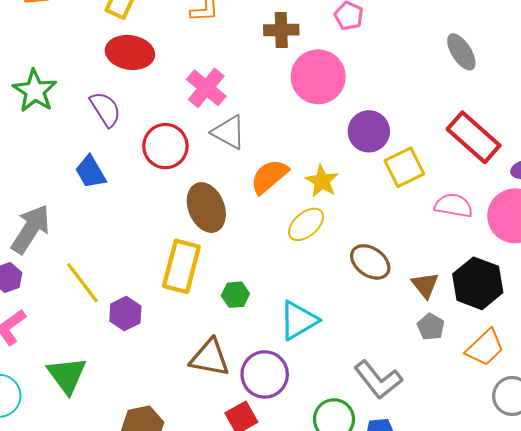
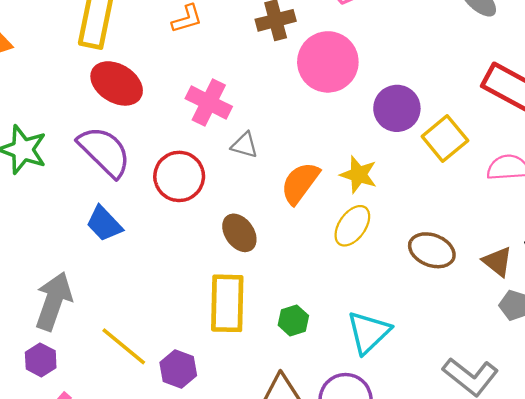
red ellipse: (130, 52) -> (117, 83), turned 36
purple semicircle: (105, 109) -> (104, 152), size x1.4
gray triangle: (229, 132) -> (245, 145), size x0.7
brown ellipse: (206, 208) -> (239, 233), size x0.7

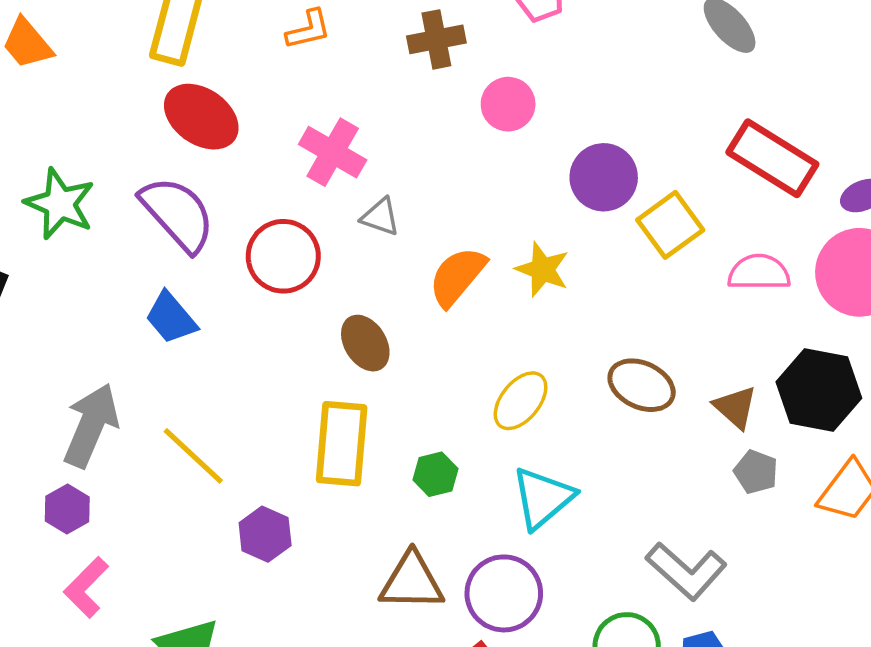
pink circle: (328, 62) -> (508, 104), size x0.6
yellow ellipse: (352, 226) -> (521, 401), moved
yellow line: (124, 346) -> (193, 456), moved

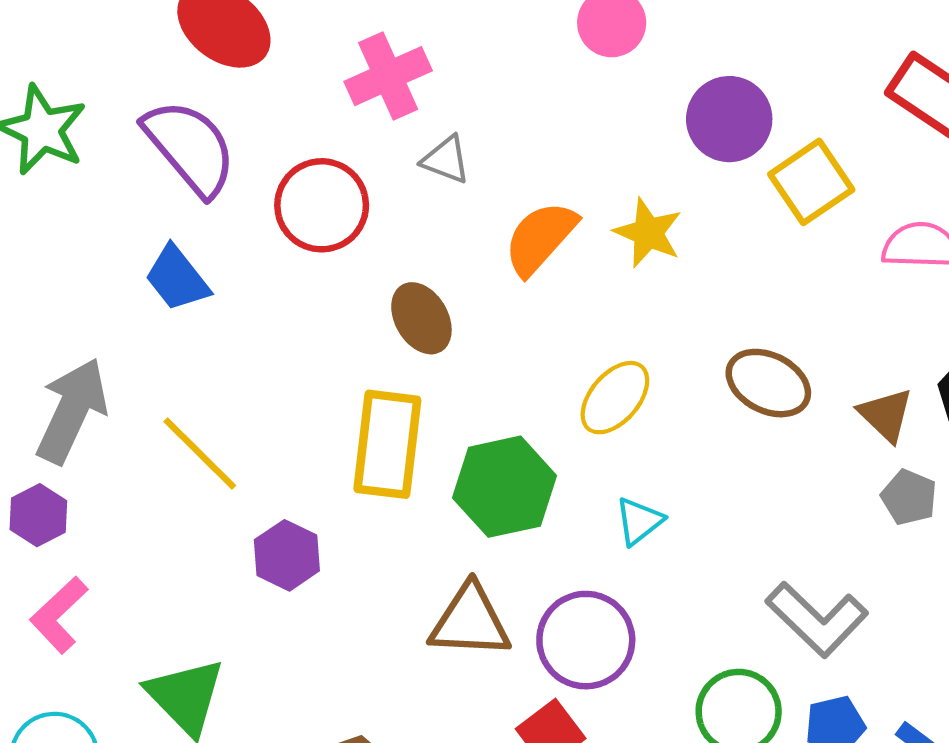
pink cross: (333, 152) -> (388, 76), turned 34
green hexagon: (435, 474) -> (504, 487), size x1.8
cyan triangle: (543, 498) -> (639, 521), size x0.6

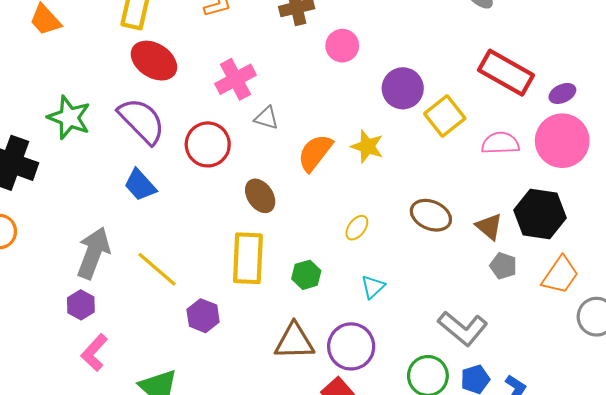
yellow ellipse: (615, 398) -> (357, 228), size x0.7
green hexagon: (504, 487) -> (306, 275), size x0.6

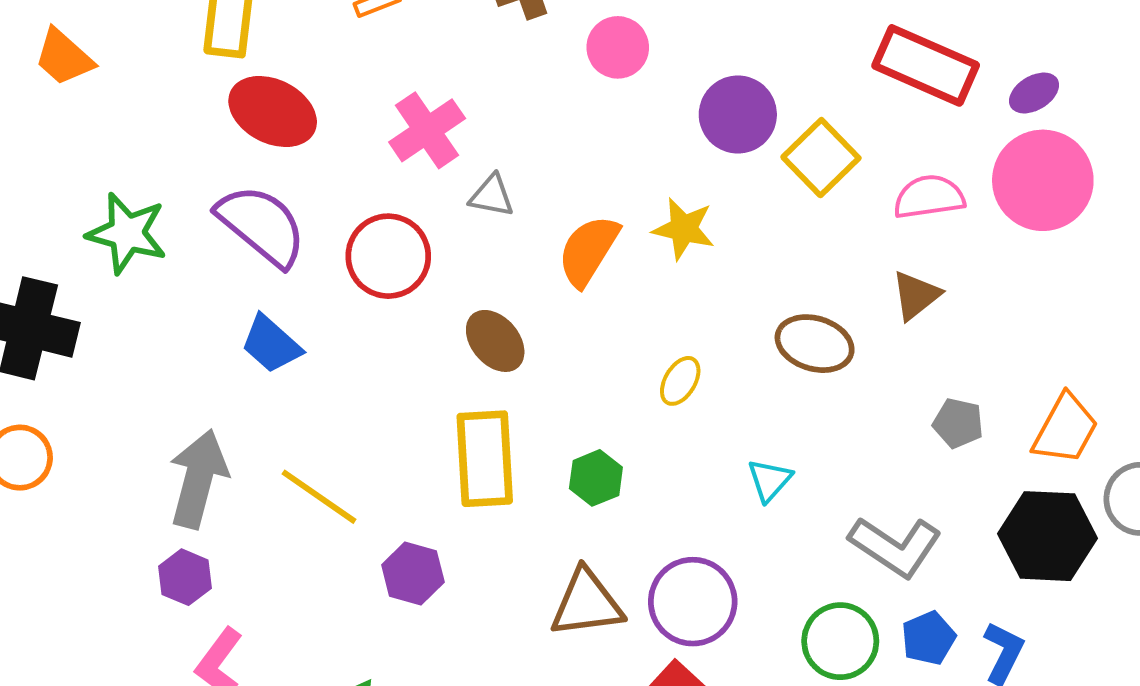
black hexagon: (540, 214) -> (1047, 536), moved
brown triangle: (489, 227) -> (916, 295), moved, turned 48
cyan triangle: (373, 287) -> (770, 480), moved

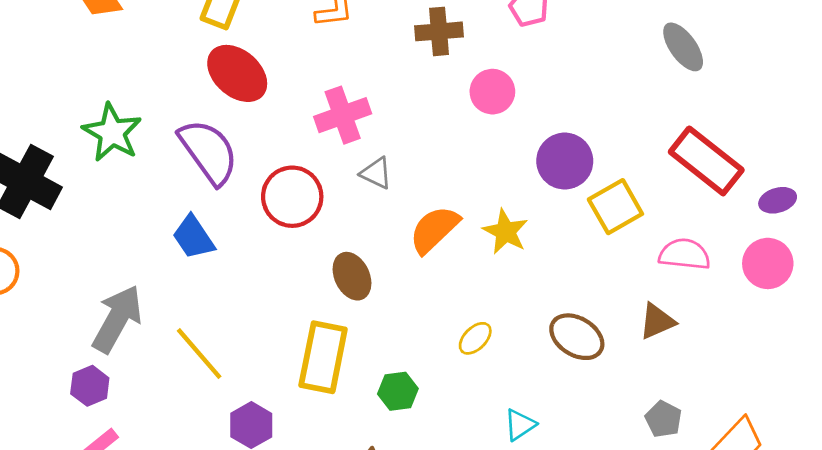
pink circle: (1043, 180) -> (768, 263), size x0.7

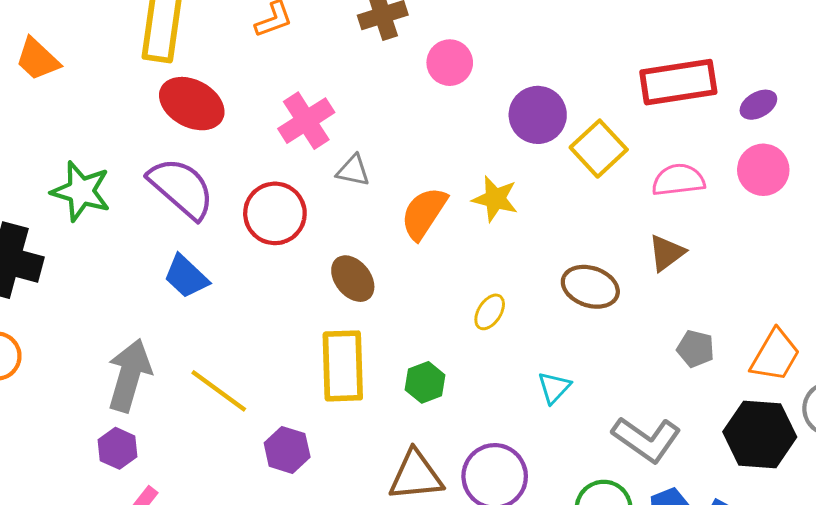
red rectangle: (706, 161) -> (678, 82), turned -34

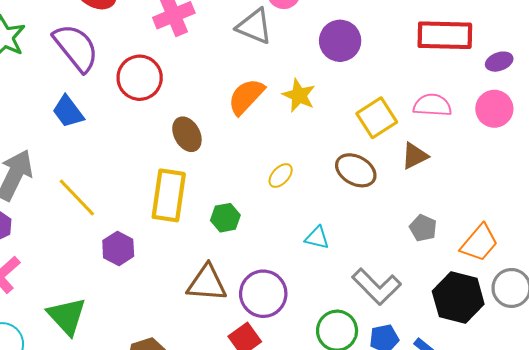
yellow square: (599, 149) -> (377, 118), moved
gray triangle: (353, 171) -> (254, 26), moved, size x1.5
cyan triangle: (554, 387) -> (317, 238), turned 50

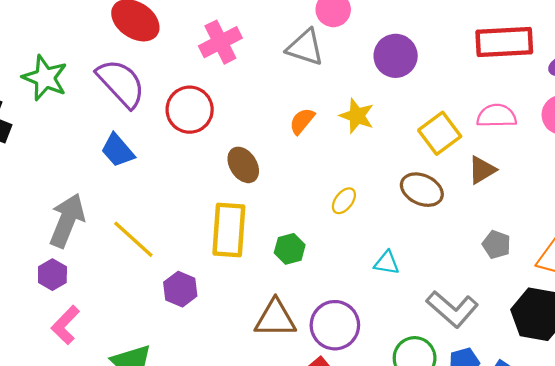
orange semicircle: (246, 97) -> (302, 121), size x0.7

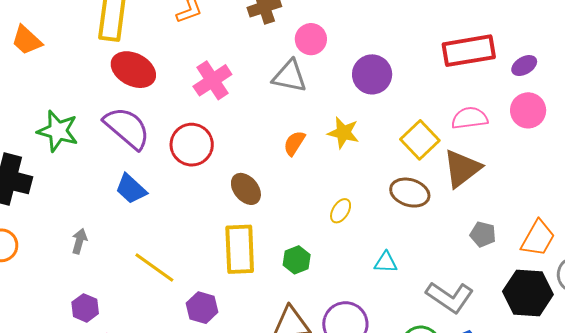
brown triangle: (482, 170) -> (462, 169), size x1.5
gray arrow: (67, 220) -> (79, 241), moved, size x0.5

